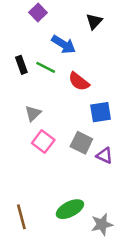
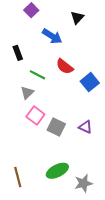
green line: (46, 67) -> (38, 75), moved
blue square: (101, 112) -> (90, 82), moved, turned -30
gray square: (81, 143) -> (56, 127), moved

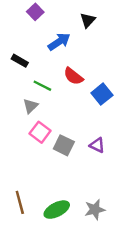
blue arrow: (52, 36) -> (59, 42), turned -66
black rectangle: (18, 53) -> (20, 61), turned -40
green ellipse: (57, 171) -> (57, 210), moved

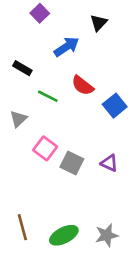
gray triangle: (31, 106) -> (18, 119), moved

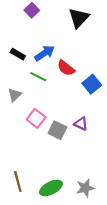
black triangle: (99, 23) -> (79, 18), size x1.5
blue arrow: (67, 47) -> (45, 53), moved
purple triangle: (109, 163) -> (81, 124), moved

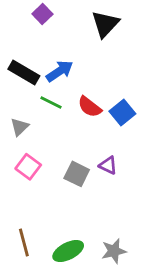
black rectangle: (18, 54) -> (24, 73), size x1.5
red semicircle: (66, 68) -> (90, 107), moved
pink square: (36, 118) -> (28, 167), moved

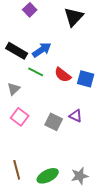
blue square: (122, 112) -> (86, 79), turned -36

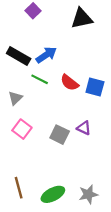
black triangle: (74, 17) -> (82, 18), turned 35

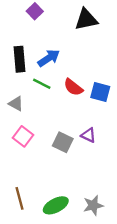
black rectangle: (19, 56) -> (19, 59), turned 55
gray triangle: (15, 98) -> (16, 104), turned -48

